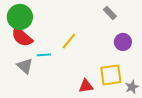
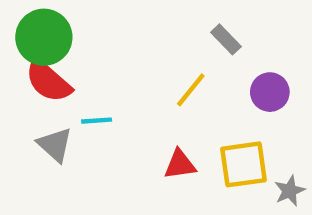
gray rectangle: (110, 13) -> (226, 39), moved
yellow line: (69, 41) -> (191, 90), moved
red triangle: (86, 86) -> (180, 164), moved

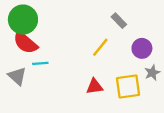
cyan line: (97, 121) -> (40, 63), moved
gray triangle: (55, 145) -> (17, 76), moved
gray star: (290, 191) -> (152, 73), moved

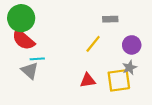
gray rectangle: (119, 21) -> (110, 19), turned -48
gray star: (152, 73) -> (130, 67), moved
gray triangle: (17, 76) -> (30, 71), moved

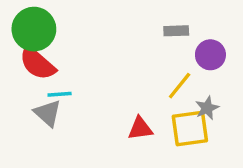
yellow line: (93, 44) -> (180, 86), moved
purple circle: (132, 45) -> (210, 55), moved

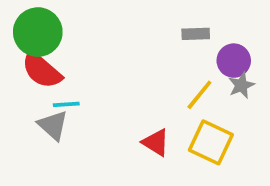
gray star: (207, 108) -> (241, 85), moved
red triangle: (140, 129) -> (156, 142), turned 40
yellow square: (190, 129) -> (211, 142), turned 33

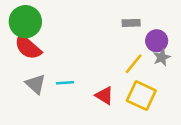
cyan line: (66, 104) -> (65, 83), moved

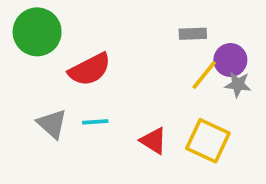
red semicircle: (28, 47) -> (90, 69), moved, turned -68
gray star: (162, 57) -> (238, 84), turned 30
yellow line: (134, 64) -> (204, 75), moved

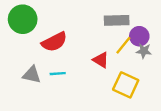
gray rectangle: (193, 34) -> (117, 20), size x1.5
gray triangle: (52, 124) -> (32, 75), turned -30
red triangle: (153, 141) -> (101, 60), moved

